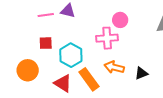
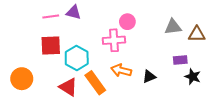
red square: (46, 43) -> (51, 46), size x1.5
orange circle: (28, 70) -> (22, 79), moved

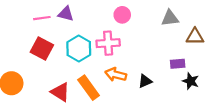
pink circle: (127, 22) -> (122, 15), moved
gray triangle: (173, 27) -> (170, 18), moved
red square: (51, 46) -> (42, 49), turned 30
cyan hexagon: (77, 58) -> (79, 49), moved

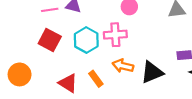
black triangle: (145, 81) -> (152, 72), size x1.6
orange rectangle: (89, 88) -> (96, 79), size x0.7

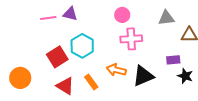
pink cross: (115, 35) -> (131, 39), moved
red square: (50, 40) -> (57, 57), moved, turned 30

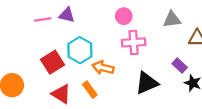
purple rectangle: (173, 60) -> (180, 65), turned 48
orange arrow: (116, 70) -> (103, 68), moved

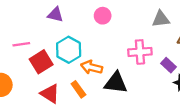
pink circle: (124, 16) -> (103, 16), moved
pink line: (43, 19) -> (21, 44), moved
pink cross: (134, 42) -> (140, 52), moved
black triangle: (147, 83) -> (116, 83), moved, turned 30

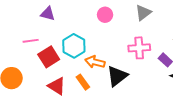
purple triangle: (55, 15) -> (48, 14), moved
gray triangle: (161, 19) -> (143, 13), moved, turned -30
black triangle: (116, 83) -> (117, 76), turned -45

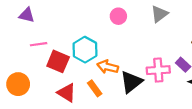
purple triangle: (48, 14) -> (27, 15), moved
pink cross: (139, 48) -> (158, 70), moved
red square: (49, 57) -> (58, 61), turned -35

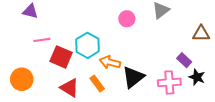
pink circle: (118, 16) -> (127, 19), moved
pink cross: (158, 70) -> (169, 82), moved

